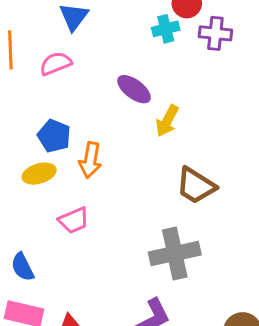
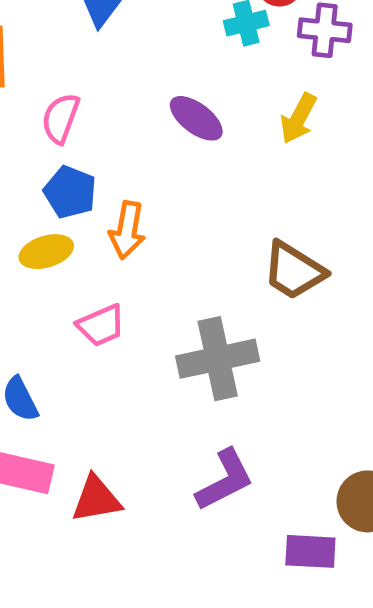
pink semicircle: (56, 64) -> (61, 118), moved, turned -48
yellow arrow: (167, 121) -> (299, 118), moved
gray cross: (175, 253) -> (218, 359), moved

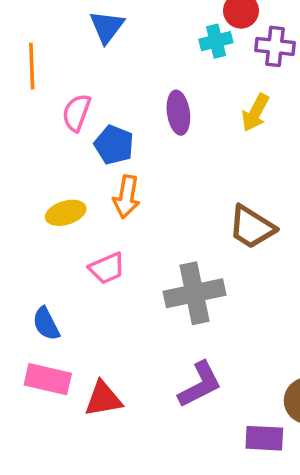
purple ellipse: (196, 118) -> (178, 113), turned 45
blue pentagon: (70, 192) -> (114, 145), moved

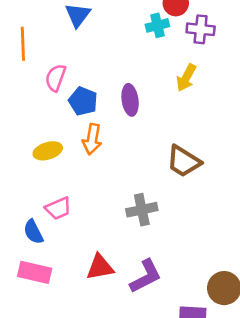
purple ellipse: (178, 113) -> (130, 100), moved
pink trapezoid: (107, 268) -> (58, 208), moved
gray cross: (195, 293) -> (142, 210), size x0.7
red triangle: (103, 399) -> (100, 267), moved

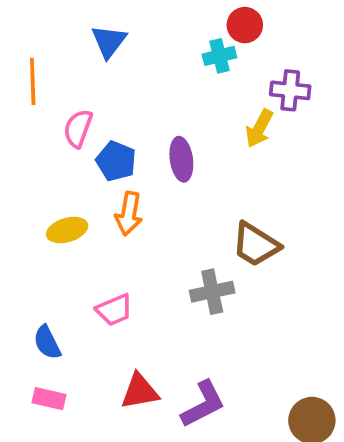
purple cross: (201, 29) -> (290, 90), moved
pink trapezoid: (58, 208) -> (114, 310), moved
gray cross: (142, 210) -> (212, 292), moved
pink rectangle: (35, 272) -> (49, 399), size x0.7

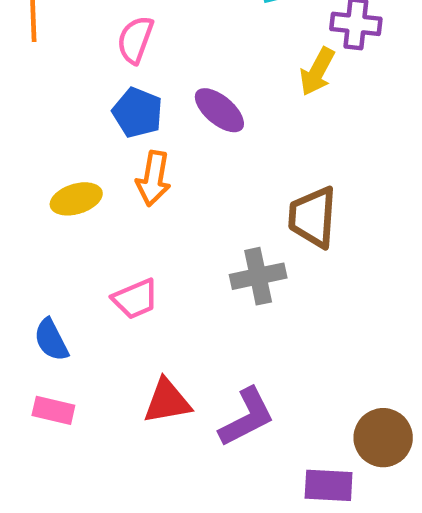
pink semicircle: (78, 128) -> (135, 40), moved
purple ellipse: (181, 159) -> (219, 110), turned -42
brown trapezoid: (256, 245) -> (313, 217), turned 62

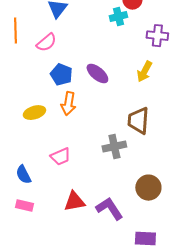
pink semicircle: (135, 40) -> (46, 43), moved, turned -150
yellow arrow: (317, 72) -> (144, 72), moved
purple L-shape: (247, 417) -> (109, 209), turned -96
brown circle: (383, 438) -> (148, 188), moved

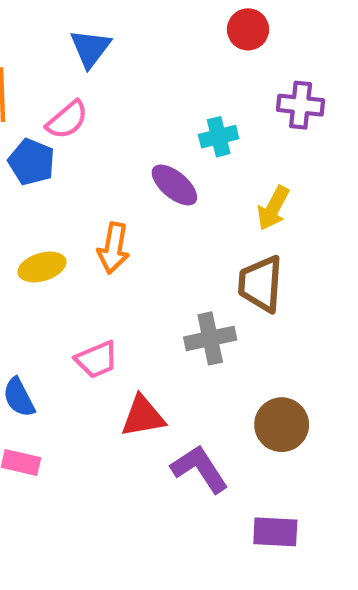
cyan cross: (118, 17) -> (219, 137), moved
yellow arrow: (144, 72) -> (273, 208), moved
blue pentagon: (61, 75) -> (31, 162), moved
red triangle: (74, 202) -> (143, 416), moved

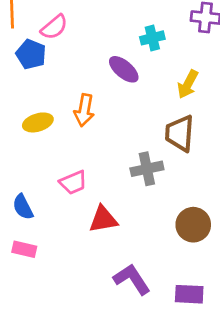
purple L-shape: (200, 469) -> (132, 279), moved

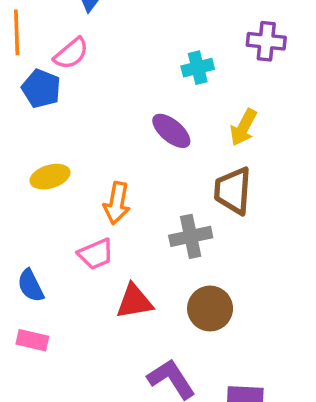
purple ellipse: (124, 69) -> (171, 131), moved
orange arrow: (84, 110) -> (117, 203), moved
brown circle: (193, 225) -> (210, 309), moved

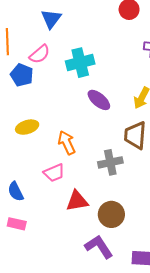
cyan cross: (198, 68) -> (80, 63), moved, size x1.5
orange arrow: (117, 203) -> (67, 143), turned 145
brown circle: (210, 309) -> (111, 214), moved

